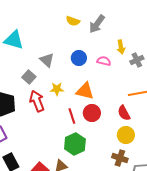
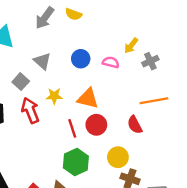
gray arrow: (97, 24) -> (45, 18), moved
yellow arrow: (121, 47) -> (131, 46), turned 48
yellow circle: (126, 135) -> (118, 157), moved

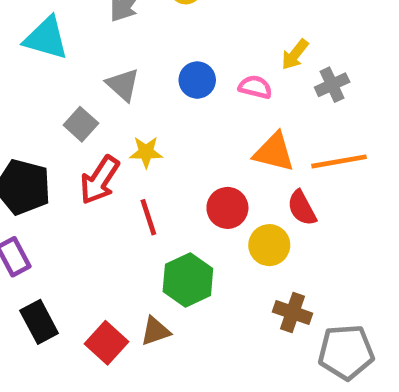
orange triangle: (88, 98) -> (274, 152), moved
red arrow: (30, 110) -> (100, 180), turned -125
red line: (72, 128) -> (148, 217), moved
yellow circle: (118, 157) -> (269, 245), moved

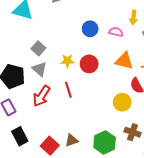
yellow arrow: (295, 54) -> (134, 17), turned -32
gray triangle: (123, 85) -> (39, 69), moved
red arrow: (100, 180) -> (42, 96), moved
red circle: (227, 208) -> (89, 64), moved
green hexagon: (188, 280) -> (105, 142), moved

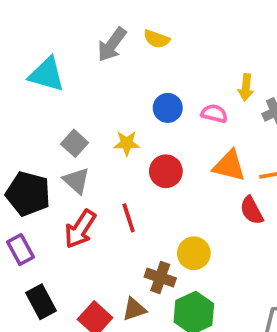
yellow star: (67, 61) -> (127, 143), moved
yellow circle: (122, 102) -> (194, 253), moved
brown cross: (132, 132) -> (160, 277), moved

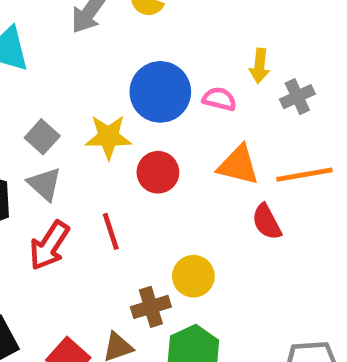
blue circle: (168, 108) -> (160, 92), size x1.6
yellow star: (127, 143) -> (108, 137), size x1.4
brown cross: (160, 277) -> (151, 307), turned -36

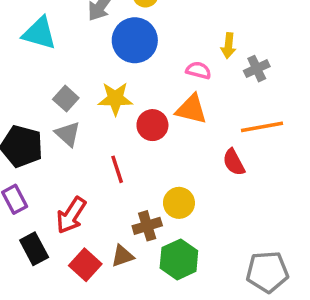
blue circle: (160, 92) -> (135, 40), moved
orange triangle: (238, 165) -> (191, 109), moved
red arrow: (49, 245) -> (71, 215), moved

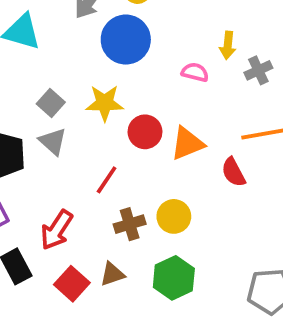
orange triangle: (191, 109) -> (187, 143), moved, turned -36
red line: (117, 169) -> (107, 180), turned 52
brown cross: (147, 226) -> (130, 224), moved

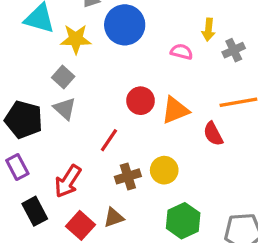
yellow star: (105, 103) -> (76, 39), moved
green hexagon: (174, 278) -> (183, 221), moved

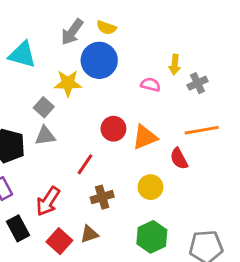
yellow star: (76, 39) -> (68, 83), moved
gray triangle: (65, 109) -> (45, 136), turned -50
yellow circle: (164, 170) -> (150, 187), moved

